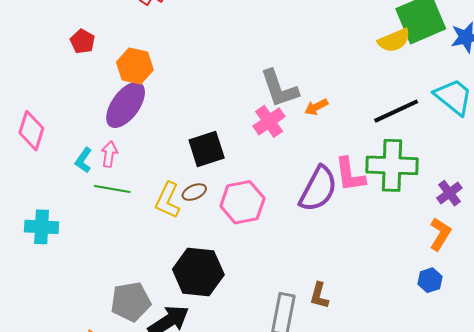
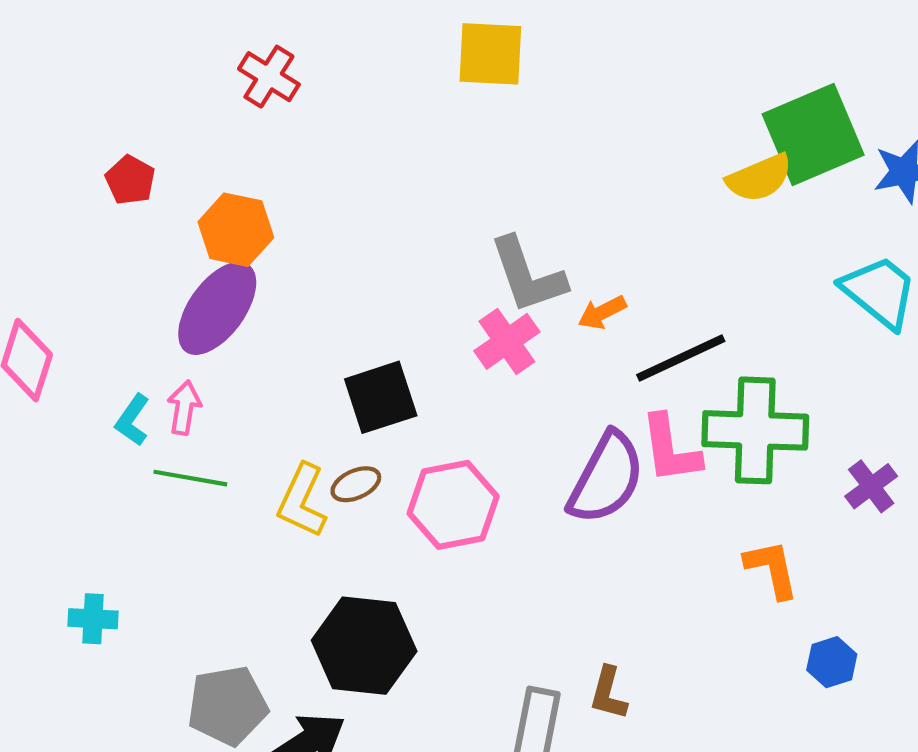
black line: (396, 111) -> (681, 358), moved
cyan cross: (42, 227) -> (93, 619), moved, size x0.7
orange L-shape: (440, 234) -> (772, 569), moved, turned -44

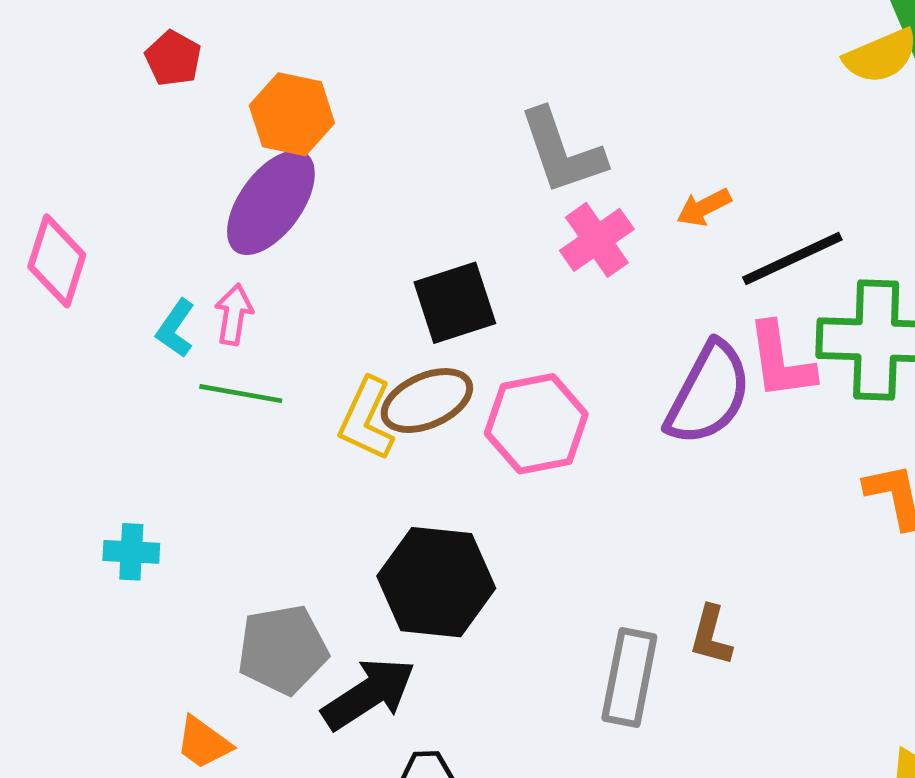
gray L-shape: (528, 275) -> (562, 151), moved
brown ellipse: (356, 484) -> (427, 401), size x1.6

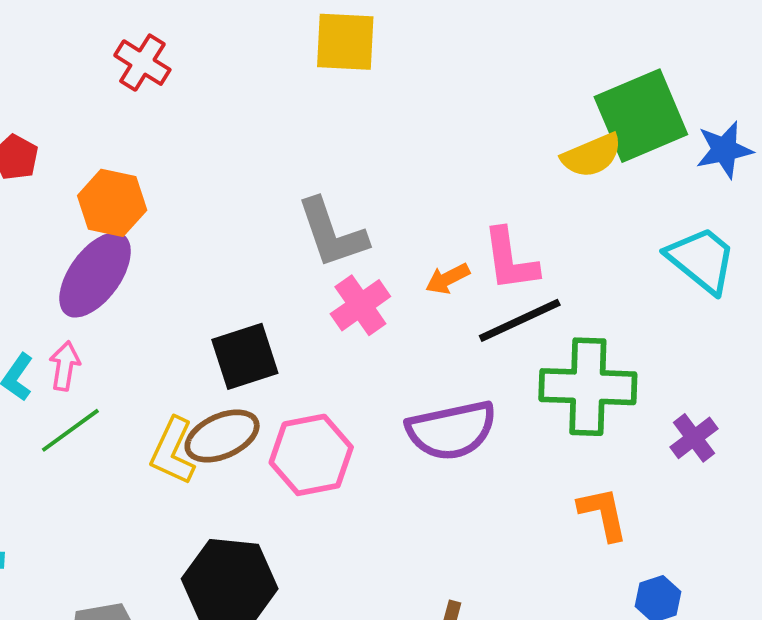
pink L-shape: (781, 361) -> (510, 260), moved
green line: (241, 394) -> (70, 430), turned -46
purple semicircle: (709, 394) -> (451, 430), turned 50

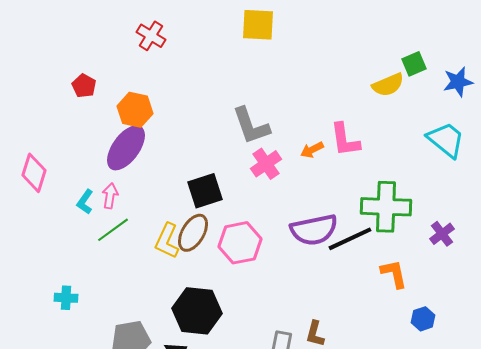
green square: (641, 116) -> (414, 64), size x0.5
black line: (520, 320) -> (350, 239), moved
brown ellipse: (222, 436) -> (193, 233), turned -36

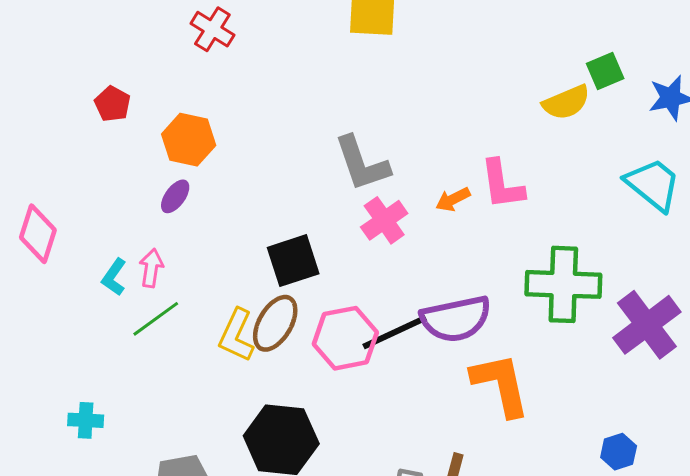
purple ellipse: (126, 148) -> (175, 196), size x0.5
purple cross: (442, 234) -> (647, 325), size x1.8
black line: (350, 239) -> (395, 332), moved
orange L-shape: (394, 274) -> (501, 384), moved, size x1.5

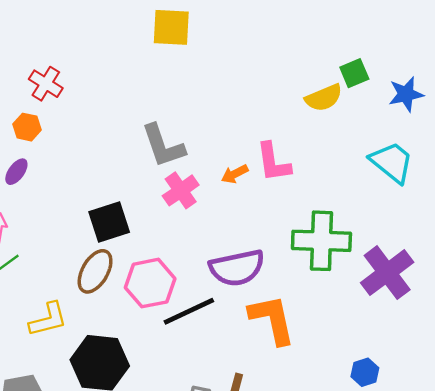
red cross: (212, 29) -> (46, 84), moved
orange hexagon: (189, 140) -> (27, 127), size x0.7
black line: (395, 332) -> (189, 311), moved
yellow L-shape: (236, 335) -> (48, 319), moved, turned -129

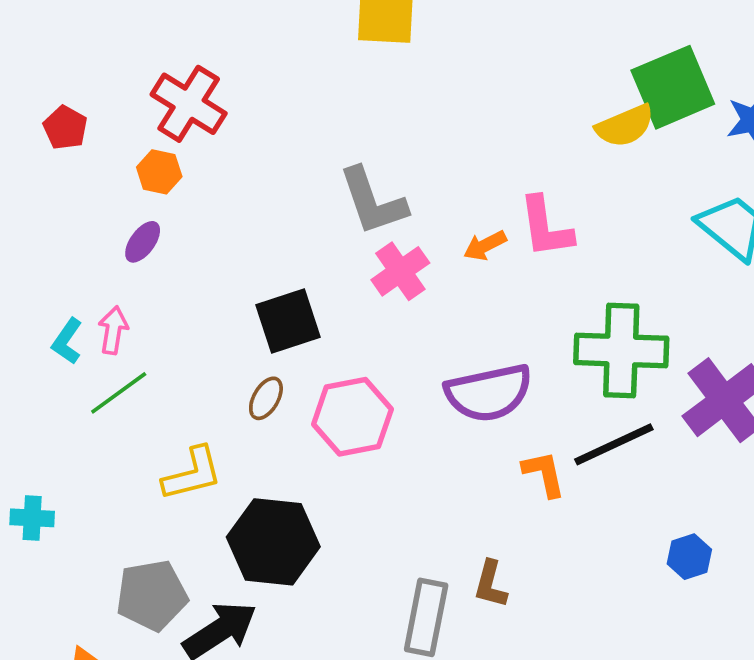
green square: (354, 73) -> (673, 87), size x1.8
red cross: (46, 84) -> (189, 104), size x1.4
brown ellipse: (95, 271) -> (266, 398), size x0.6
black line: (189, 311) -> (614, 444), moved
orange L-shape: (272, 319) -> (544, 474), size x0.6

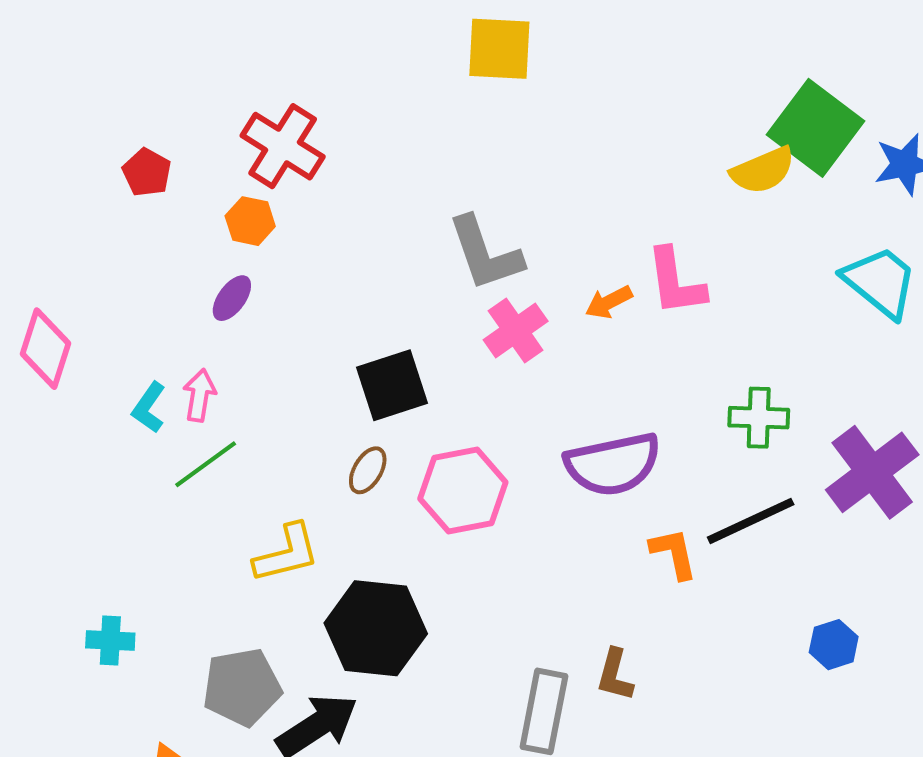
green square: (673, 87) -> (815, 128), turned -30
green cross: (621, 350) -> (759, 418), size x0.6
cyan cross: (32, 518) -> (110, 640), moved

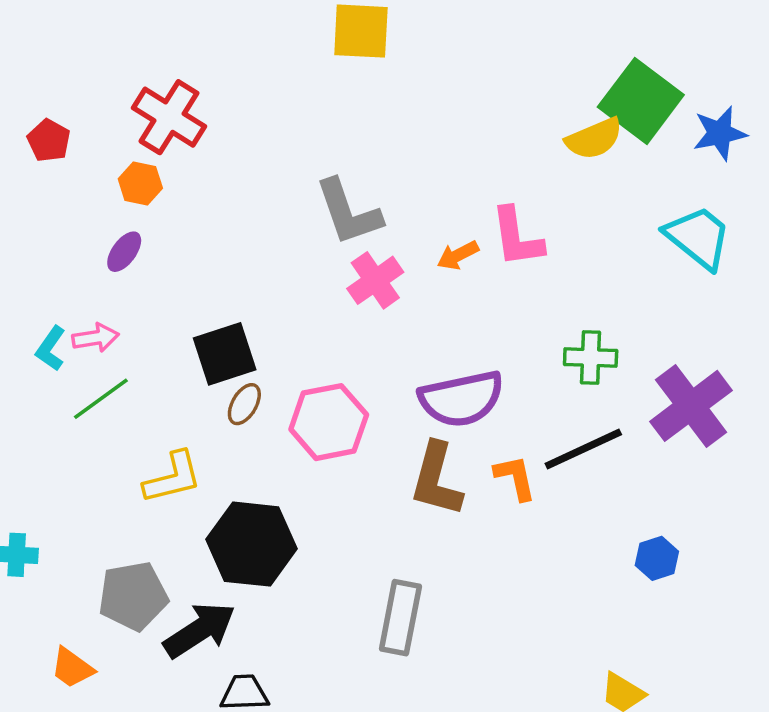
black square: (392, 385) -> (225, 354), moved
pink arrow: (199, 395) -> (95, 338), turned 72
brown L-shape: (615, 675) -> (436, 479), moved, size x1.6

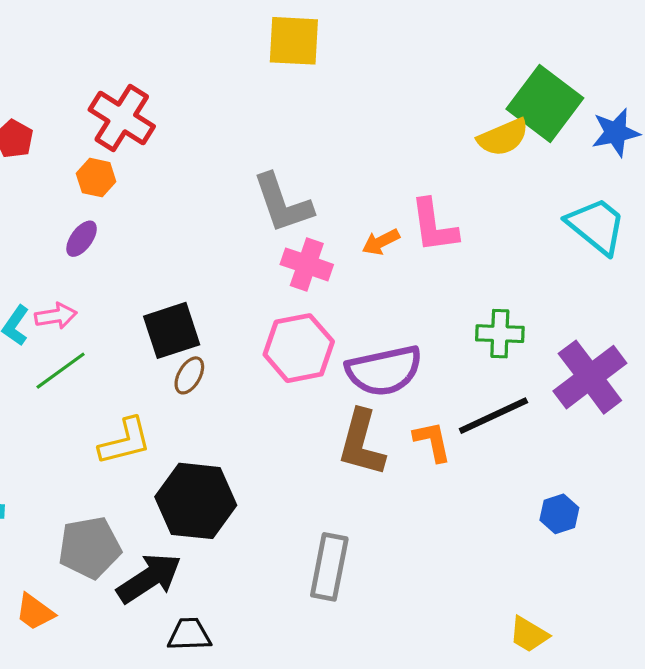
pink cross: (375, 280) -> (307, 264), turned -36
pink hexagon: (329, 422) -> (299, 348), moved

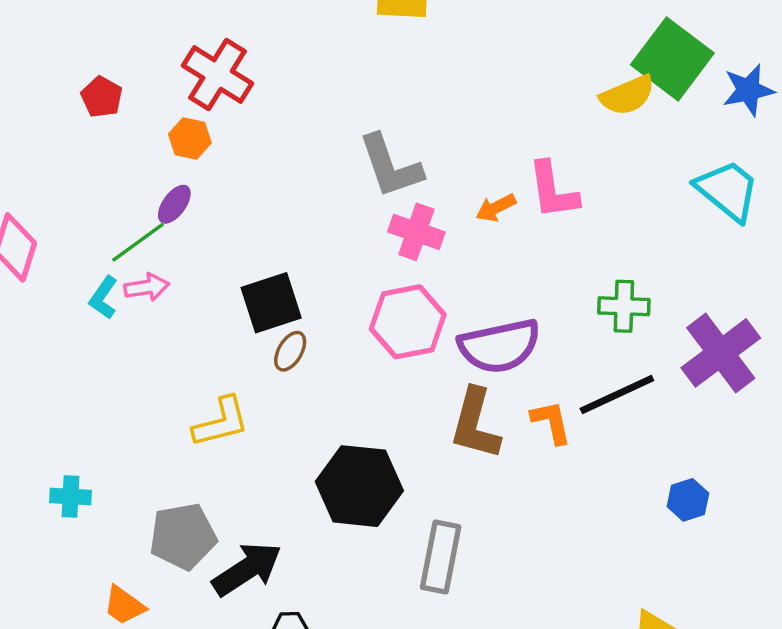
green line: (61, 371) -> (138, 242), moved
black hexagon: (196, 501) -> (359, 486), moved

